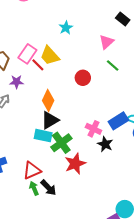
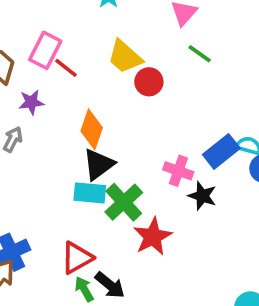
yellow trapezoid: (50, 56) -> (125, 57), moved

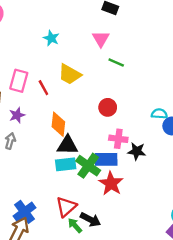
red line: (66, 68) -> (43, 88), moved, turned 35
red circle: (149, 82) -> (108, 107), moved
blue rectangle: (221, 151) -> (106, 159), moved, turned 50
black triangle: (99, 164) -> (67, 145), turned 50

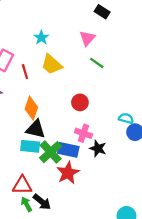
cyan star: (51, 38) -> (41, 38), moved
red triangle: (66, 207) -> (22, 185), turned 30

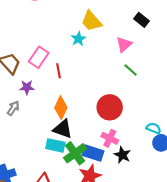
yellow trapezoid: (52, 64) -> (91, 21), moved
red circle: (80, 102) -> (110, 107), size x1.5

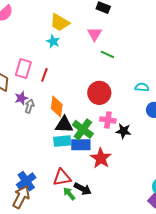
red line: (58, 71) -> (44, 75), turned 48
gray arrow: (13, 108) -> (29, 106), moved
cyan semicircle: (154, 128) -> (142, 87), moved
green cross: (75, 153) -> (83, 129), moved
blue rectangle: (93, 153) -> (81, 145), moved

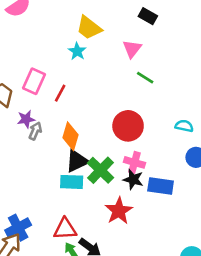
black triangle: (64, 125) -> (77, 161), turned -36
black star: (123, 131) -> (133, 179), moved
blue rectangle: (81, 145) -> (161, 186), moved

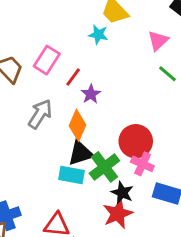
cyan star: (77, 51) -> (98, 35), turned -30
purple star: (26, 119) -> (91, 94), moved, turned -30
red circle: (128, 126) -> (136, 141), moved
gray arrow: (35, 131) -> (40, 114), size x1.5
black star: (133, 179) -> (122, 193), moved

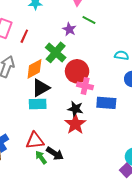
purple star: (91, 94) -> (69, 29), moved
orange diamond: (77, 125) -> (34, 69), turned 50
green cross: (104, 167) -> (56, 52), moved

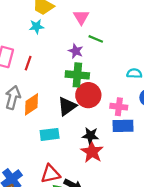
green cross: (56, 52) -> (77, 75), moved, turned -30
orange diamond: (34, 69) -> (31, 104), moved
pink cross: (85, 86) -> (119, 107), moved
black triangle: (41, 88) -> (67, 106), moved

